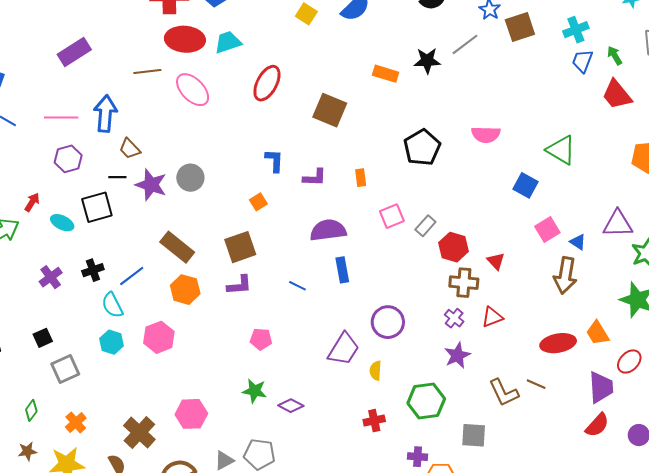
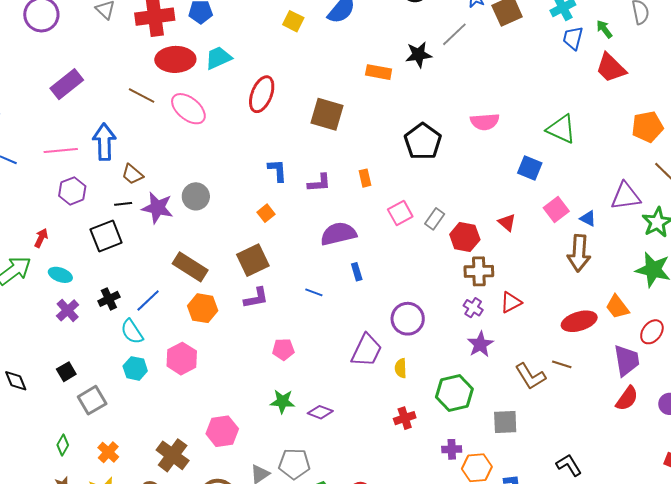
brown line: (147, 71) -> (142, 96), turned 40
cyan ellipse: (62, 223) -> (60, 275), moved
red triangle: (496, 261) -> (507, 222), moved
blue rectangle: (342, 270) -> (357, 272), size x0.7

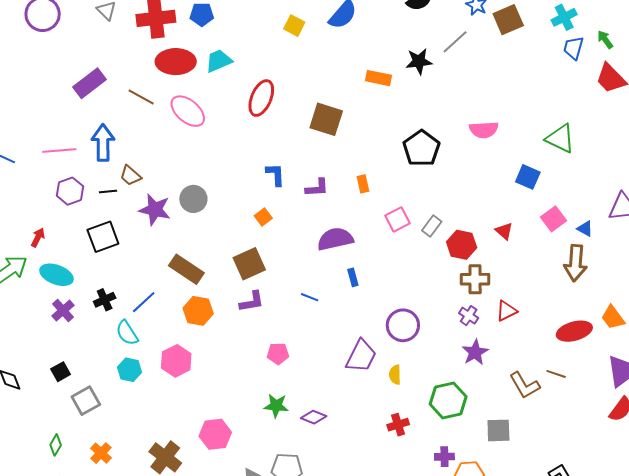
purple rectangle: (67, 84) -> (90, 83), moved
black line: (123, 204) -> (108, 192), moved
cyan ellipse: (60, 275) -> (56, 275), size x1.4

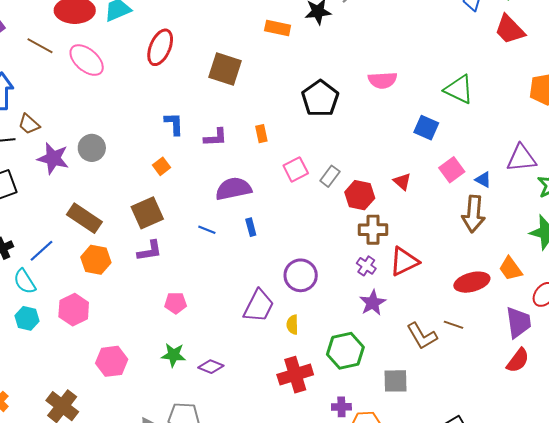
blue line: (310, 297) -> (207, 230), moved
red triangle: (506, 311) -> (404, 262), size x1.4
red cross: (398, 425) -> (295, 375), size x1.6
pink hexagon: (215, 434) -> (112, 361), moved

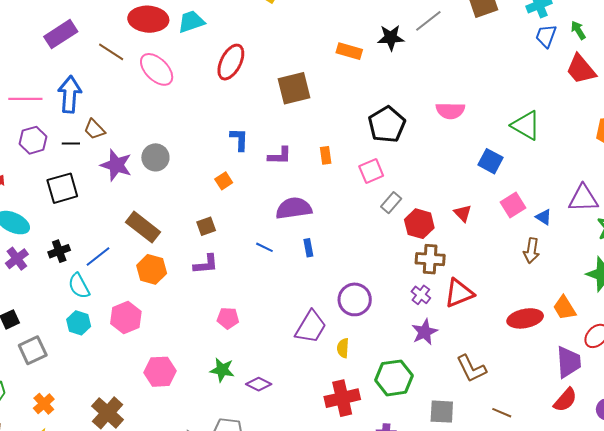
brown square: (225, 69) -> (294, 88), turned -36
pink square: (296, 169) -> (371, 171), moved
brown square: (147, 213) -> (206, 226), size x0.6
brown arrow: (473, 214) -> (531, 251), size x0.7
brown line: (454, 325) -> (502, 413), moved

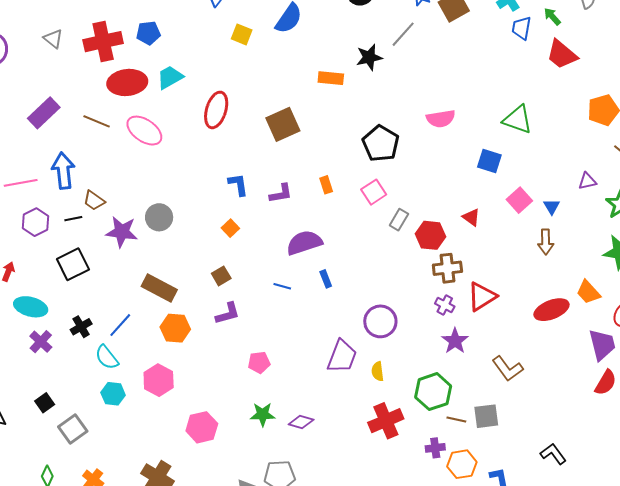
purple triangle: (583, 198) -> (587, 181), size x0.6
blue triangle: (544, 217) -> (552, 207), turned 36
brown line: (502, 413) -> (456, 420), moved

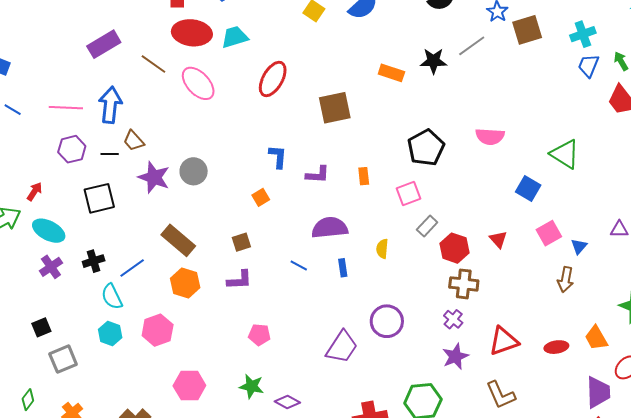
red triangle: (482, 297) -> (504, 341), moved
red ellipse: (551, 310) -> (556, 347), size x0.7
yellow semicircle: (378, 371) -> (382, 249), moved

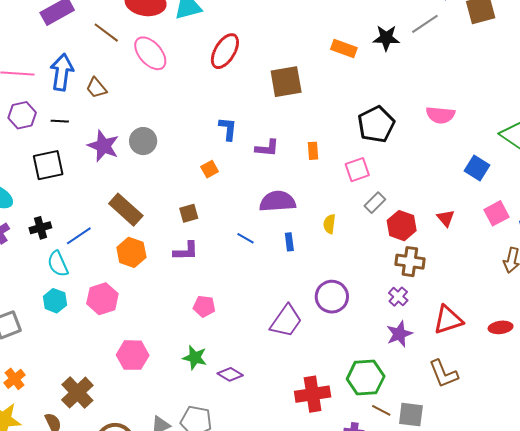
brown trapezoid: (134, 141) -> (96, 88), moved

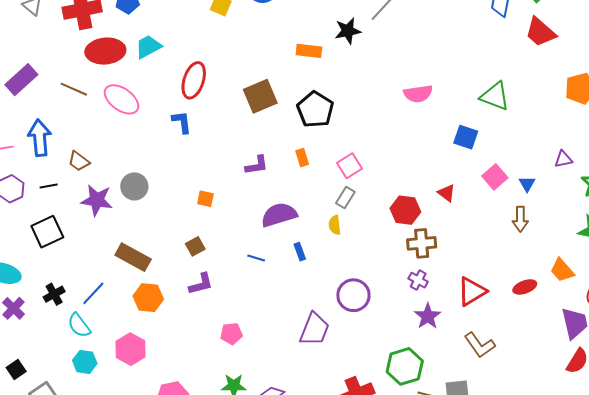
brown trapezoid: (96, 88) -> (79, 161), moved
black pentagon: (376, 124) -> (315, 110), moved
blue L-shape: (228, 129) -> (182, 122), moved
orange square: (210, 169) -> (205, 199), turned -36
gray rectangle: (375, 203) -> (345, 197), moved

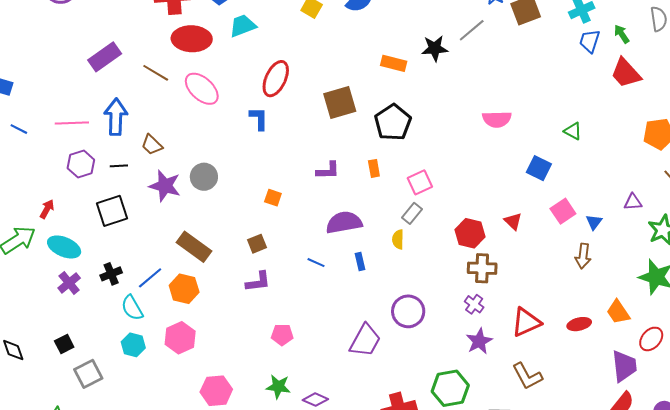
cyan trapezoid: (148, 47) -> (243, 26), moved
green triangle: (495, 96) -> (573, 131), size x0.6
orange hexagon: (148, 298) -> (184, 289), moved

